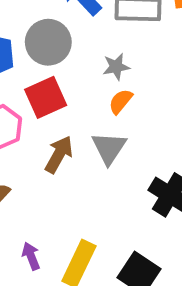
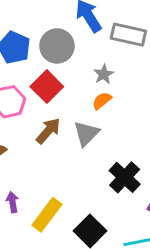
gray star: (116, 67) -> (104, 74), turned -30
red square: (46, 97) -> (47, 87), turned -32

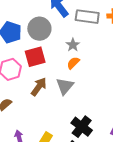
red square: (47, 87) -> (35, 57), turned 35
black cross: (125, 177) -> (82, 127), moved

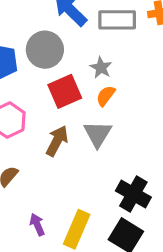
red square: (35, 57) -> (65, 91), moved

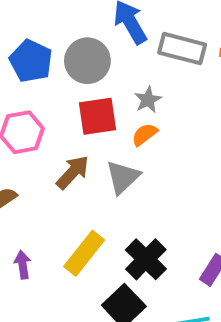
yellow rectangle: (77, 229) -> (84, 253), moved

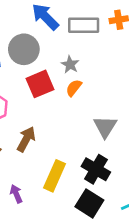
brown arrow: (73, 172) -> (26, 139), moved
gray triangle: (123, 177) -> (105, 127), moved

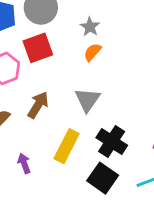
red square: (40, 84) -> (38, 48), moved
gray triangle: (105, 127) -> (87, 100), moved

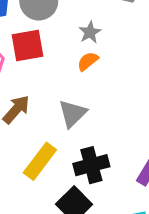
black cross: (112, 141) -> (91, 165), turned 32

